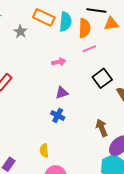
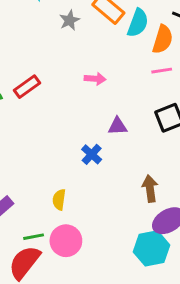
pink arrow: (59, 62) -> (95, 79), moved
purple triangle: (62, 93) -> (117, 126), moved

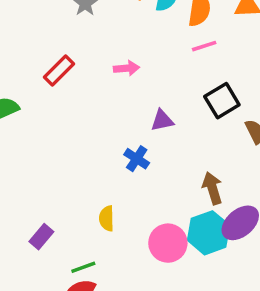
red rectangle: (27, 87) -> (59, 70), moved
pink circle: (66, 241) -> (168, 243), moved
cyan hexagon: (152, 248) -> (209, 233), moved

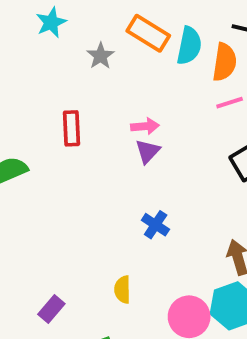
red rectangle: (59, 70) -> (72, 128), turned -48
purple triangle: (162, 120) -> (148, 151), moved, turned -35

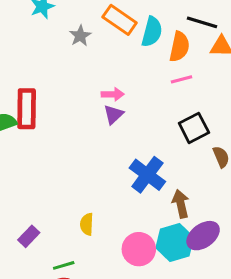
red rectangle: (72, 128) -> (27, 109), moved, size x1.4
blue cross: (156, 225) -> (147, 175), moved, size x1.6

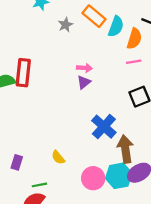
brown arrow: (181, 204) -> (125, 149), size x1.4
yellow semicircle: (87, 224) -> (58, 157), turned -48
purple rectangle: (29, 236) -> (17, 162), turned -32

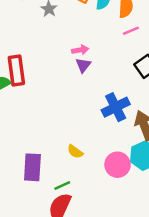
blue cross: (104, 127) -> (116, 107), turned 35
purple rectangle: (17, 162) -> (32, 167), size x1.6

